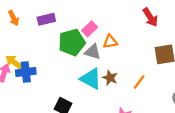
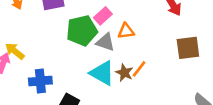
blue cross: (26, 72) -> (40, 81), moved
orange line: (139, 82) -> (139, 69), moved

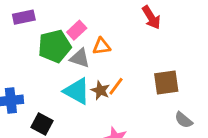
brown square: (188, 48) -> (166, 82), moved

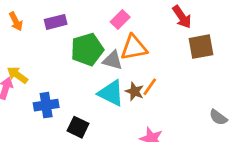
pink rectangle: (77, 30) -> (120, 19), moved
orange triangle: (102, 46) -> (134, 48), size x1.5
brown square: (166, 82) -> (201, 47), moved

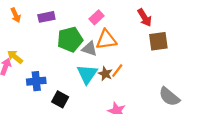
cyan triangle: (111, 93) -> (87, 74), turned 35
gray semicircle: (218, 117) -> (169, 97), size x1.5

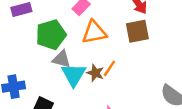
brown square: (158, 41) -> (137, 31), moved
gray triangle: (89, 49) -> (62, 59), moved

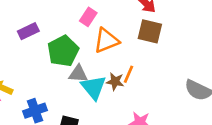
brown square: (137, 31) -> (150, 31), turned 35

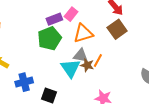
purple rectangle: (28, 31) -> (54, 19), moved
brown square: (150, 31) -> (117, 29), turned 36
gray triangle: (78, 74) -> (81, 56), moved

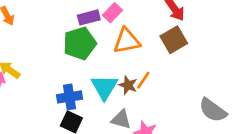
gray triangle: (81, 56) -> (121, 119), moved
blue cross: (24, 82) -> (69, 97), moved

